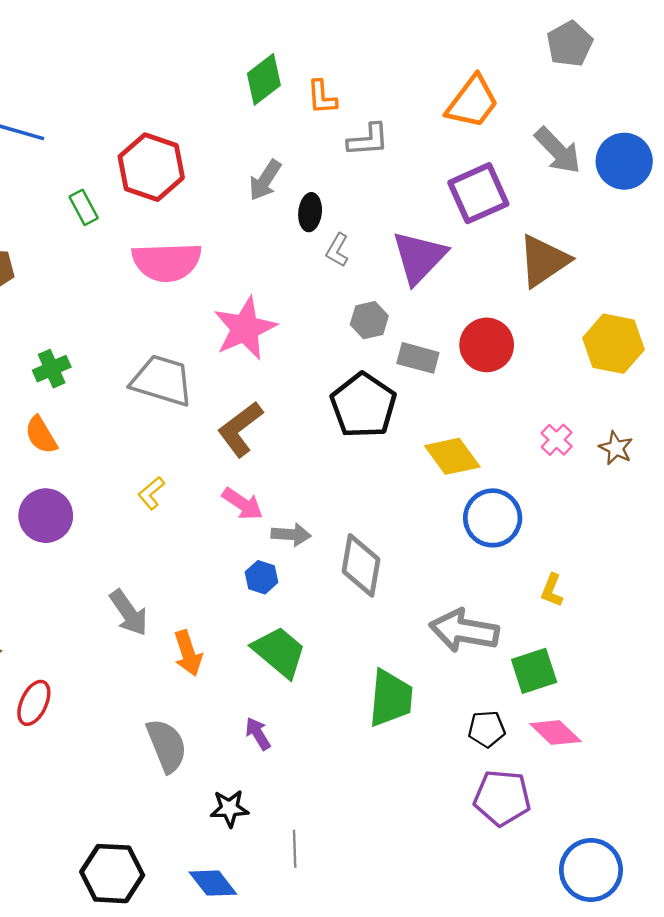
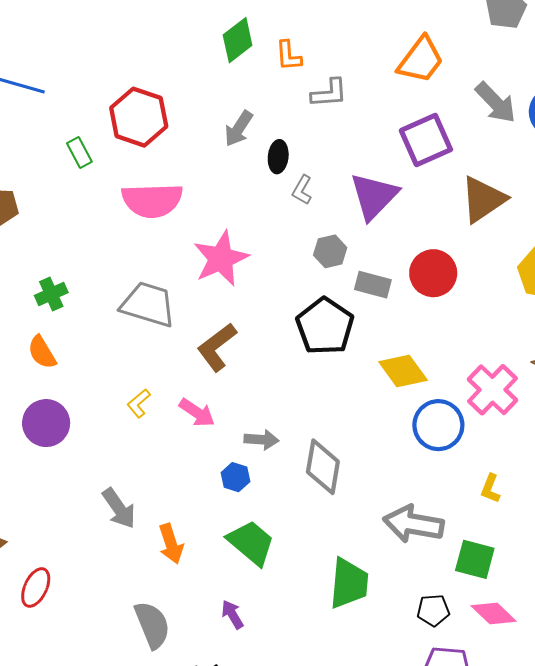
pink cross: (557, 440) -> (493, 390), moved, size x1.8
pink arrow: (242, 504) -> (197, 413), moved
green square: (534, 671) -> (475, 559), turned 33

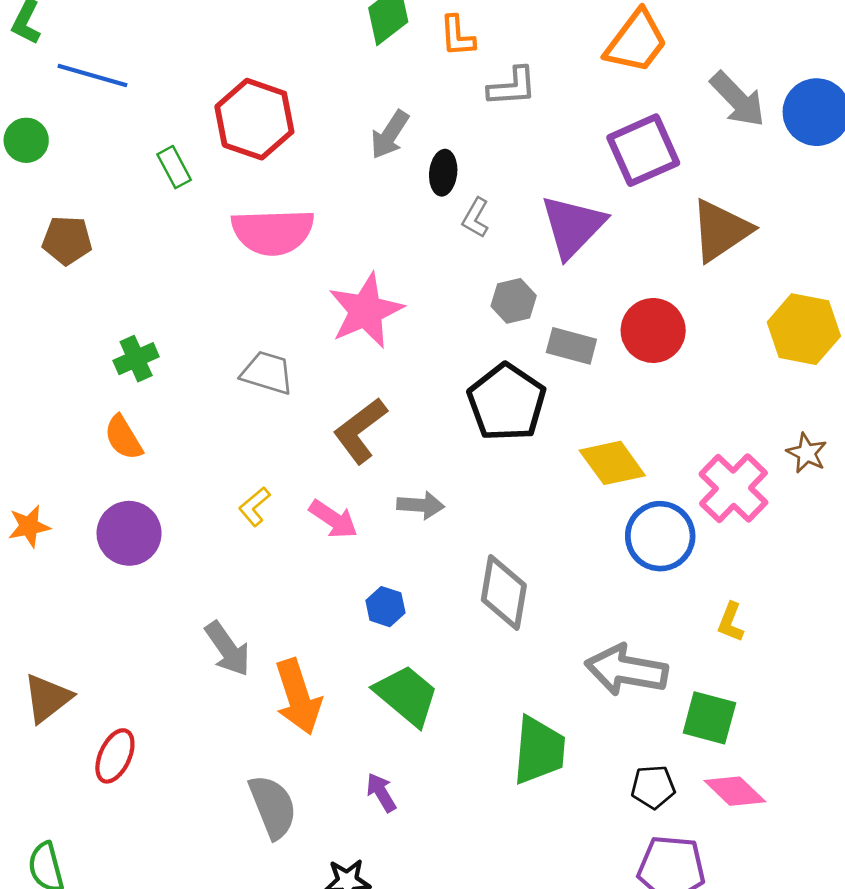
gray trapezoid: (148, 304) -> (267, 373), size x0.7
gray arrow: (261, 440) -> (421, 505), moved
orange arrow: (171, 544) -> (298, 697), size x1.4

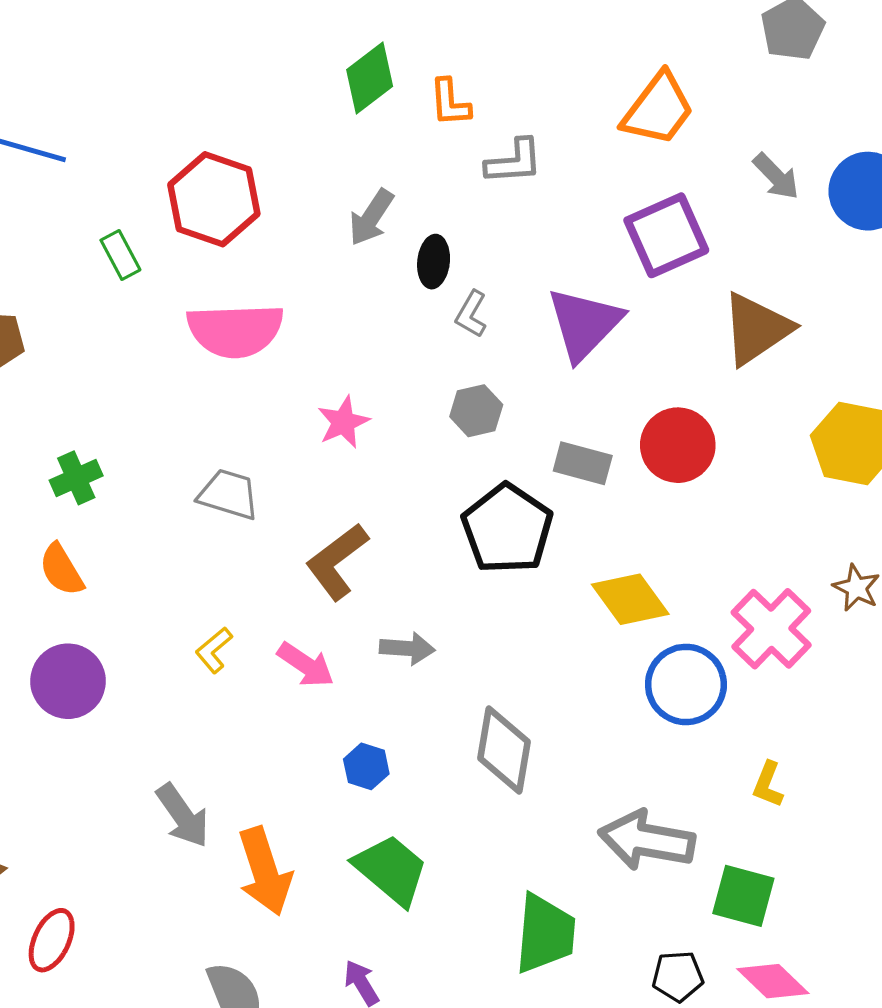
gray arrow: (738, 99) -> (776, 176), size x0.7
gray hexagon: (514, 301) -> (476, 411), moved
pink star: (366, 311) -> (343, 422), size x0.6

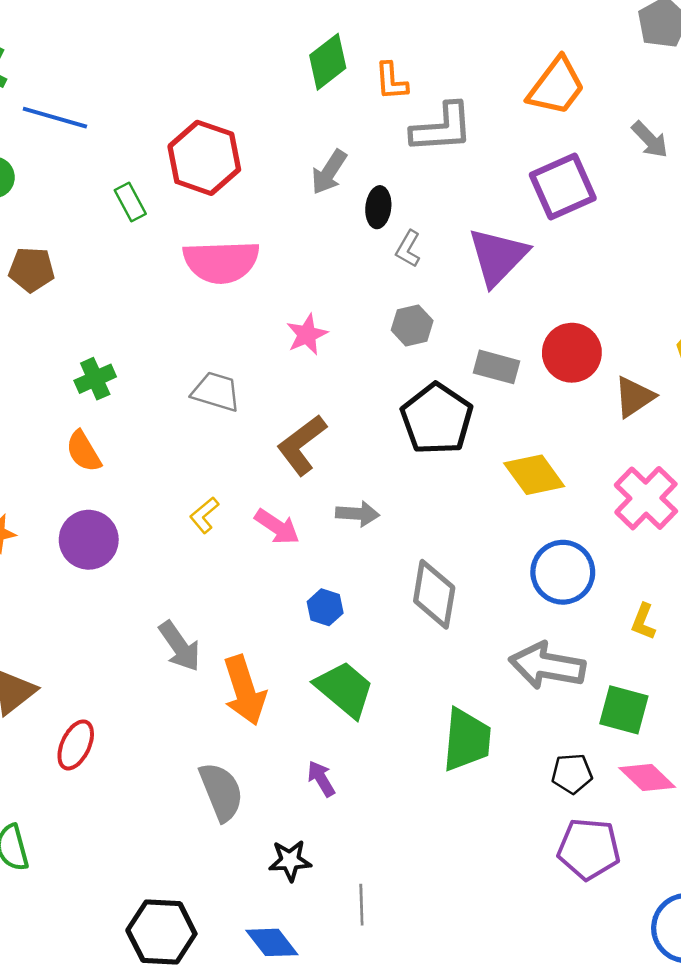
gray L-shape: (514, 162) -> (442, 128), size x1.4
brown triangle: (756, 329) -> (634, 397), moved, size x0.7
blue circle: (686, 684) -> (563, 572), moved

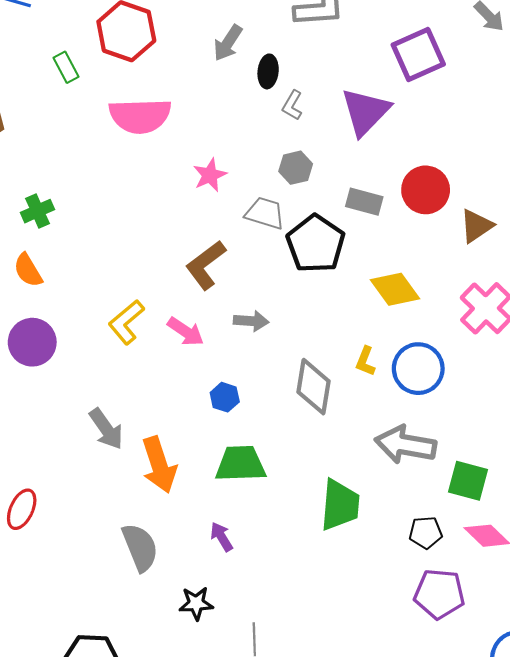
gray trapezoid: (216, 392) -> (265, 213), moved
yellow L-shape: (204, 515) -> (126, 322), size x1.5
yellow L-shape: (643, 622) -> (365, 361), moved
green trapezoid: (345, 689) -> (241, 464), turned -42

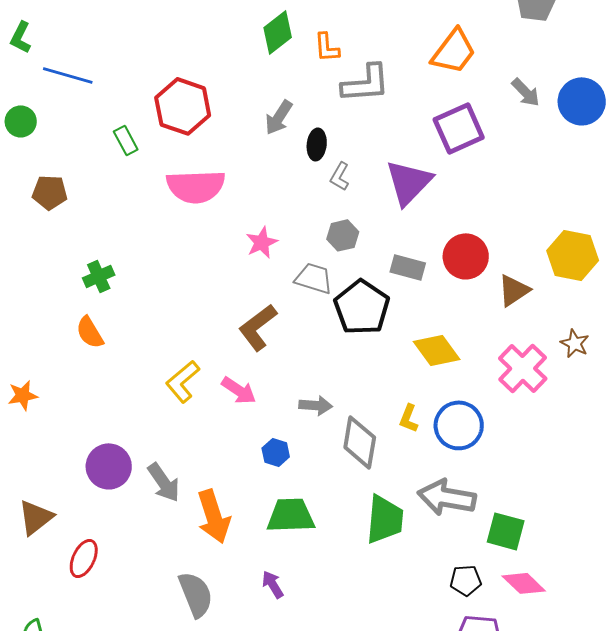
gray arrow: (251, 321) -> (316, 405), moved
purple circle: (32, 342) -> (109, 466), moved
green trapezoid: (340, 505) -> (385, 519), moved

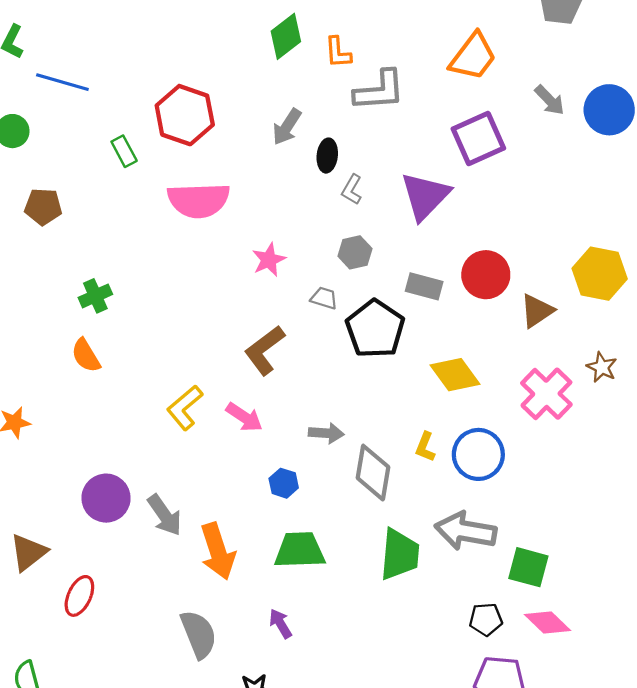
gray trapezoid: (314, 278) -> (324, 298), size x0.7

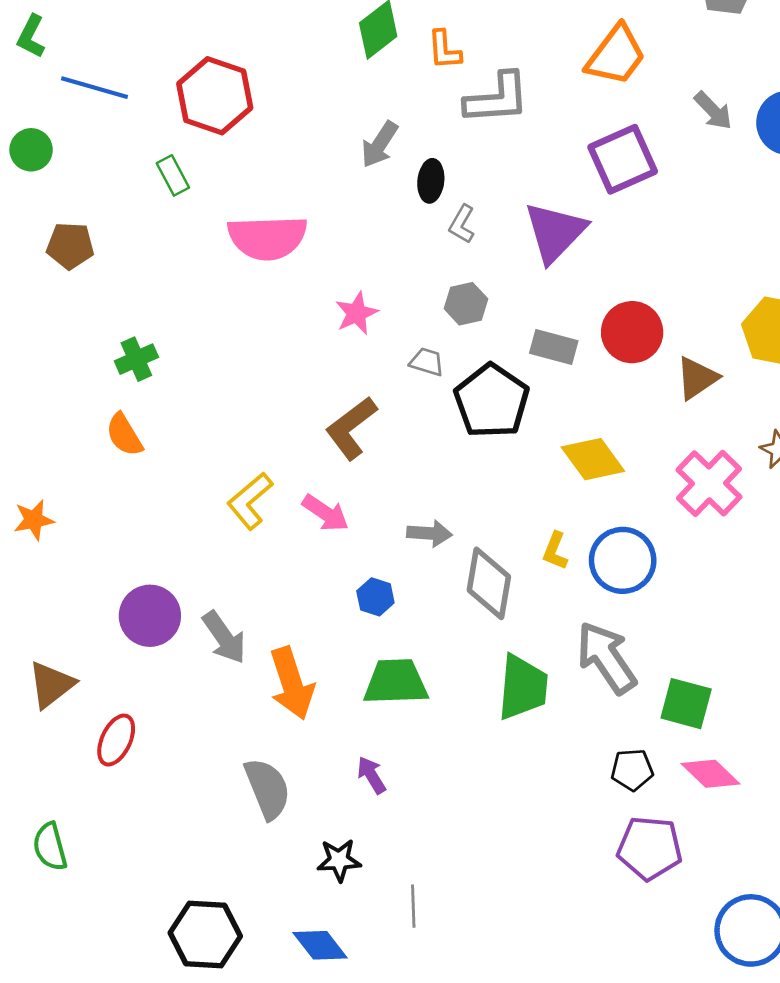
red hexagon: (185, 115) -> (215, 96), moved
gray arrow: (466, 531) -> (606, 658), turned 46

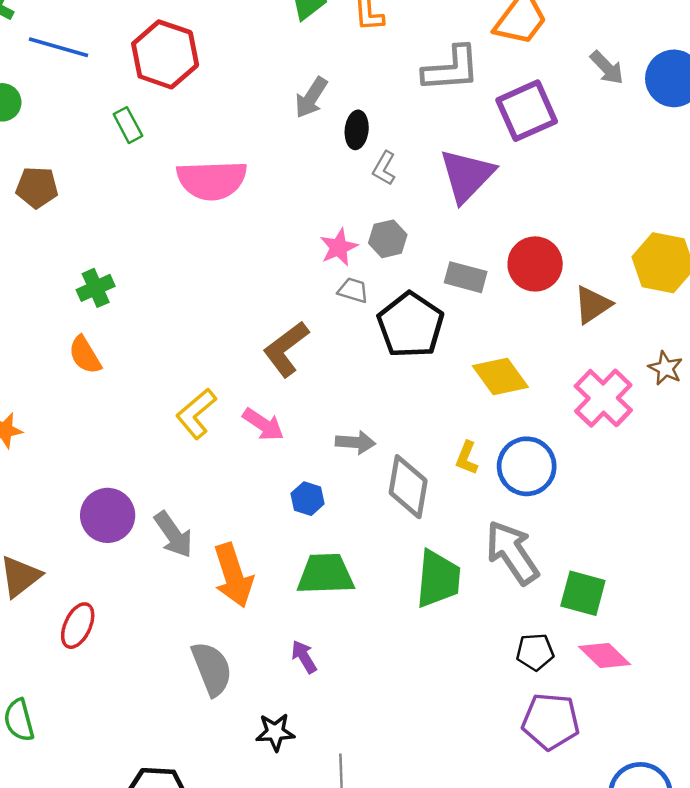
gray L-shape: (497, 98) -> (451, 69), moved
pink star: (357, 313) -> (339, 247), moved

